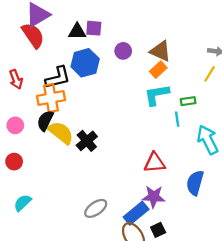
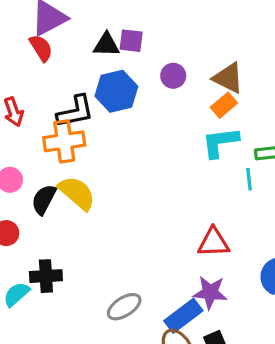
red semicircle: (33, 35) -> (41, 48), size x0.7
black semicircle: (45, 121) -> (44, 199), moved
black cross: (87, 141) -> (46, 276), moved, turned 35

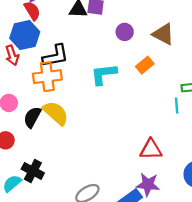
blue hexagon: (116, 91) -> (25, 35), moved
orange rectangle: (224, 105) -> (145, 65), moved
cyan L-shape: (220, 142) -> (104, 74), moved
black cross: (46, 276) -> (33, 171), turned 30

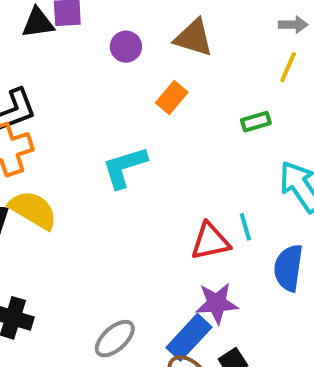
cyan L-shape: (104, 74) -> (125, 167), moved
cyan line: (177, 106) -> (245, 227), moved

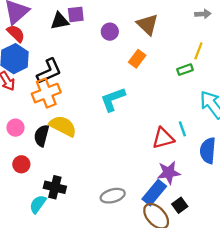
brown triangle: (194, 38) -> (147, 25), turned 30
yellow line: (288, 67) -> (198, 51), moved
gray ellipse: (115, 339) -> (113, 196), turned 30

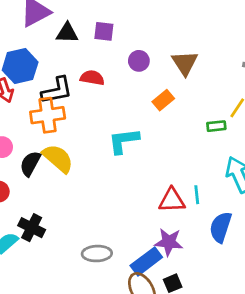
black triangle: (60, 21) -> (67, 33), moved
red semicircle: (16, 33) -> (92, 78), moved, turned -48

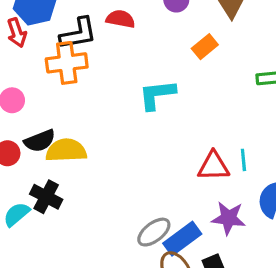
yellow semicircle: (58, 158) -> (66, 150), moved, turned -44
black semicircle: (30, 164) -> (40, 141), moved, turned -140
purple star: (169, 242) -> (228, 218), moved
gray ellipse: (97, 254) -> (154, 232), moved, turned -36

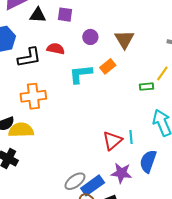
orange cross: (67, 63) -> (33, 96), moved
cyan L-shape: (157, 95) -> (81, 74), moved
red triangle: (213, 166) -> (112, 141), turned -40

